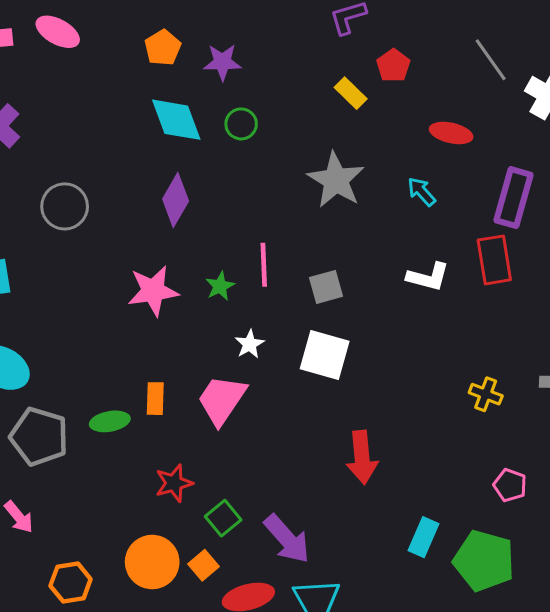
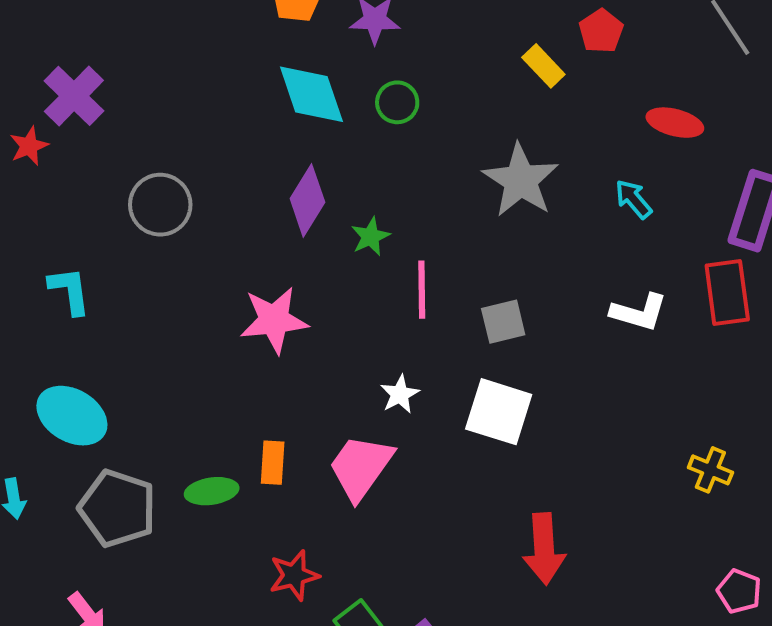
green star: (220, 286) -> (370, 237), moved

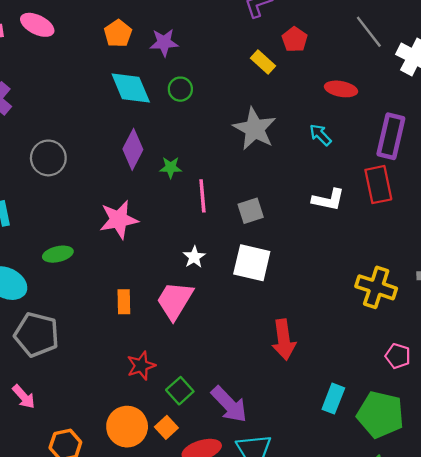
green star: (370, 237) -> (171, 167), turned 30
yellow cross: (710, 470) -> (376, 287), size x1.6
green ellipse: (212, 491) -> (58, 254), moved

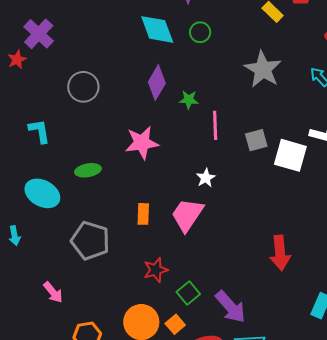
white square: (252, 263) -> (290, 155), moved
gray pentagon: (37, 335) -> (90, 241), moved

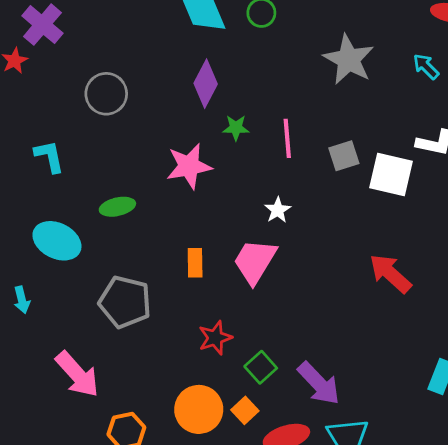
green star: (189, 100) -> (236, 128), moved
red arrow: (280, 253) -> (390, 274), moved, turned 140
pink arrow: (53, 292) -> (77, 374), size x1.6

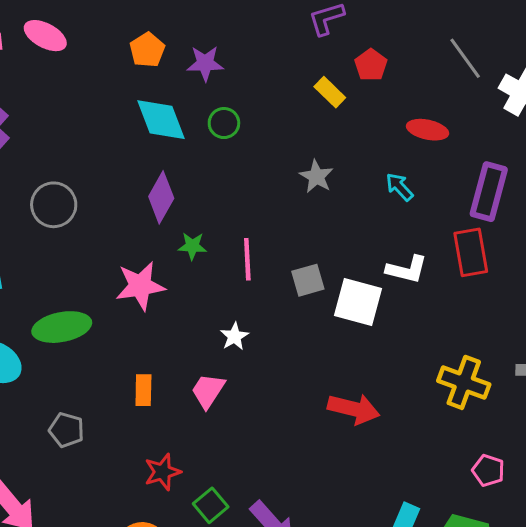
gray star: (349, 59) -> (316, 176), size x0.6
green ellipse: (117, 207) -> (62, 327), size x1.5
pink trapezoid: (255, 261) -> (208, 391), size x0.7
red arrow: (390, 274) -> (354, 409), turned 150
gray pentagon: (125, 302) -> (66, 430), size x0.6

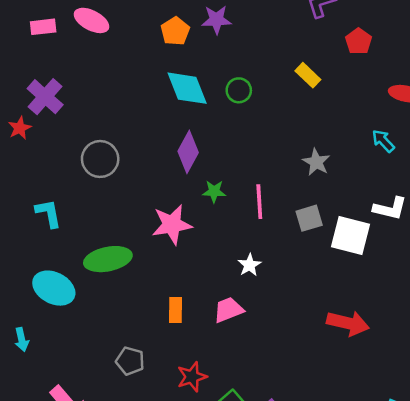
purple star: (205, 63) -> (216, 20), moved
yellow rectangle: (330, 92) -> (308, 75), moved
gray star: (316, 176) -> (316, 162), moved
pink trapezoid: (208, 391) -> (228, 310), turned 36
gray pentagon: (66, 430) -> (130, 361), moved

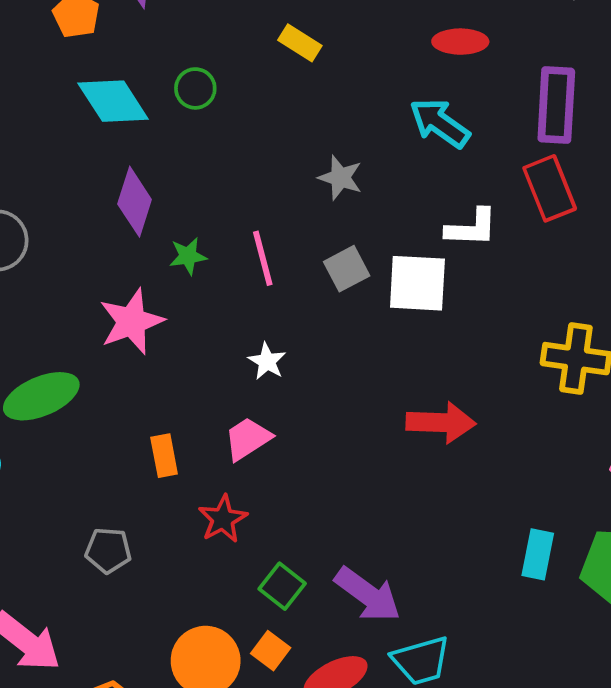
cyan arrow: (383, 141) -> (440, 123), size x1.5
red star: (192, 377) -> (223, 519), moved

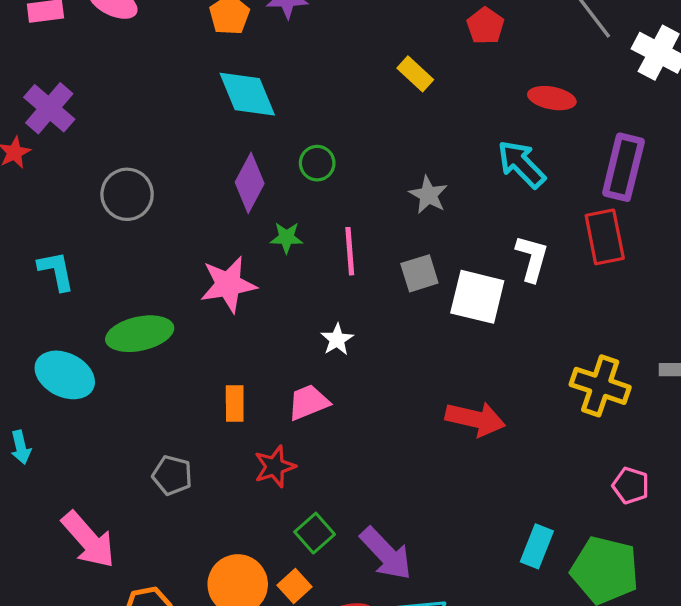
green circle: (195, 88) -> (317, 163), moved
white L-shape: (472, 228) -> (532, 258), turned -87

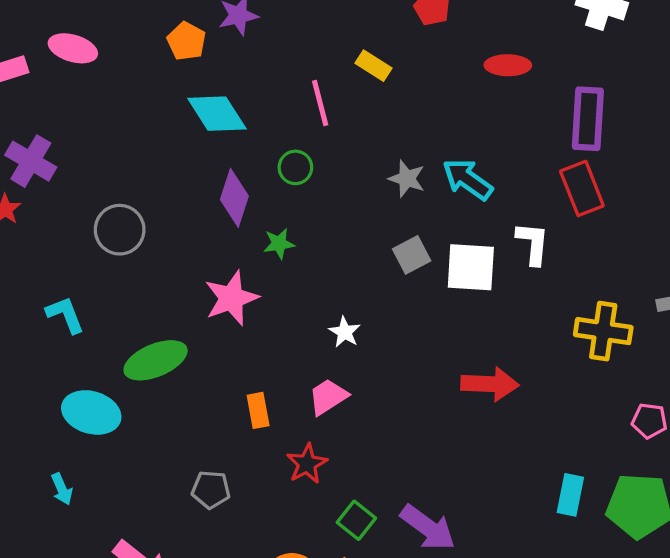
cyan arrow: (521, 164) -> (468, 179), moved
pink line: (350, 251) -> (320, 103), moved
white L-shape: (532, 258) -> (533, 243), moved

